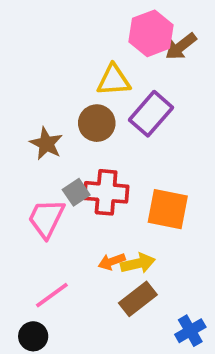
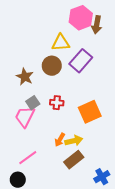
brown arrow: (181, 46) -> (97, 25), turned -42
gray square: (76, 192) -> (33, 103), moved
red cross: (106, 192) -> (57, 103), size x0.6
orange square: (168, 209) -> (90, 112), turned -35
orange arrow: (112, 261) -> (60, 140), turned -40

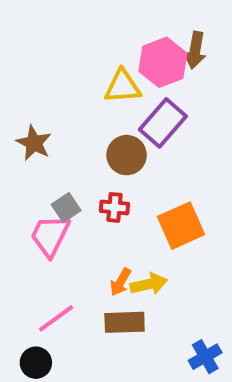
pink hexagon: (81, 18) -> (163, 62), moved
brown circle: (52, 66) -> (127, 155), moved
brown star: (25, 77) -> (34, 143), moved
brown rectangle: (74, 160) -> (125, 322), moved, turned 36

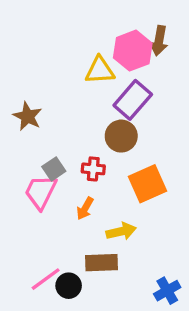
brown circle: (127, 155) -> (121, 136), moved
orange arrow: (121, 282) -> (85, 208), moved
pink line: (56, 318) -> (46, 279), moved
black circle: (36, 363) -> (69, 286), moved

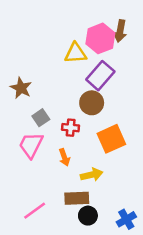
gray square: (54, 169) -> (41, 118), moved
orange arrow: (85, 208) -> (64, 157), turned -49
black circle: (69, 286) -> (88, 216), moved

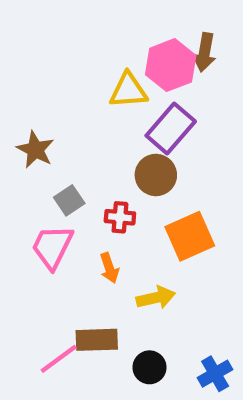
brown rectangle: (77, 198) -> (97, 340), moved

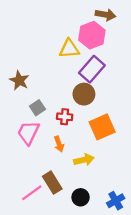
brown arrow: (204, 52) -> (105, 15), moved, turned -90
brown rectangle: (97, 340) -> (52, 183), turned 60

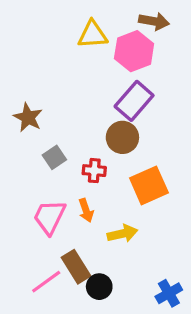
yellow triangle: (69, 49) -> (93, 35), moved
pink trapezoid: (28, 133) -> (49, 217), moved
black circle: (81, 197) -> (99, 287), moved

